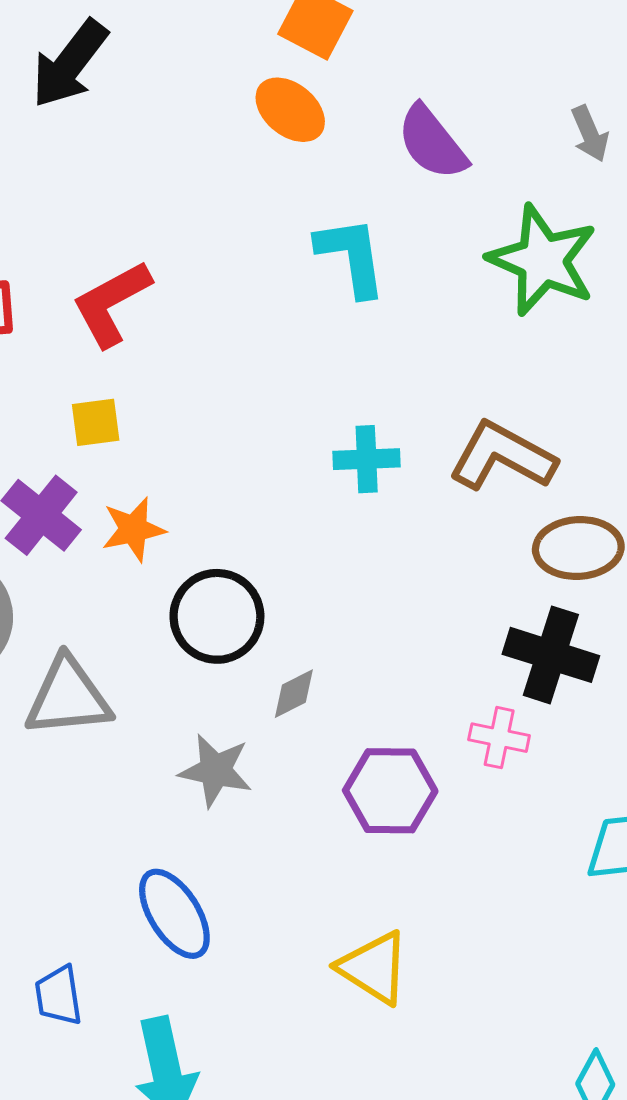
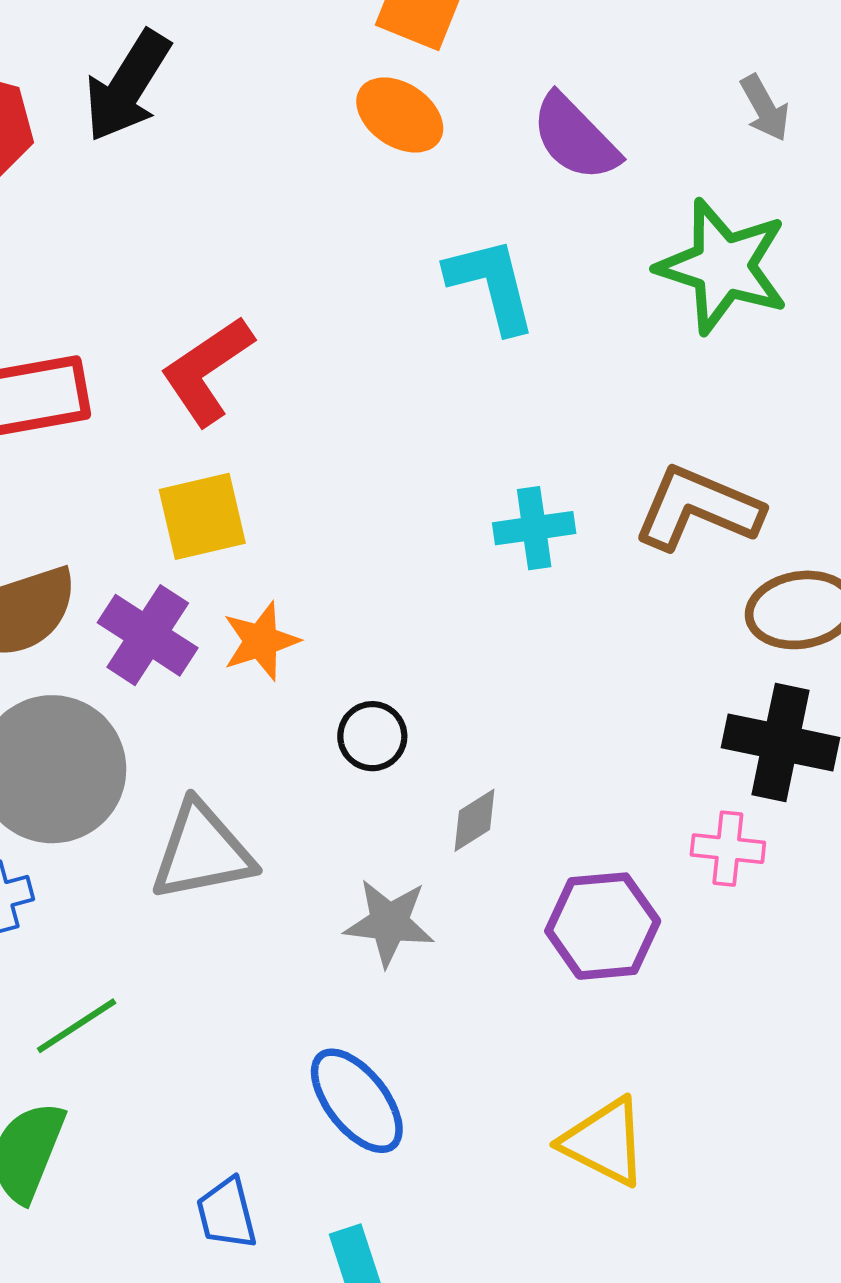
yellow square: (96, 422) -> (202, 516), size x1.4
black circle: (217, 616) -> (372, 736), size x0.6

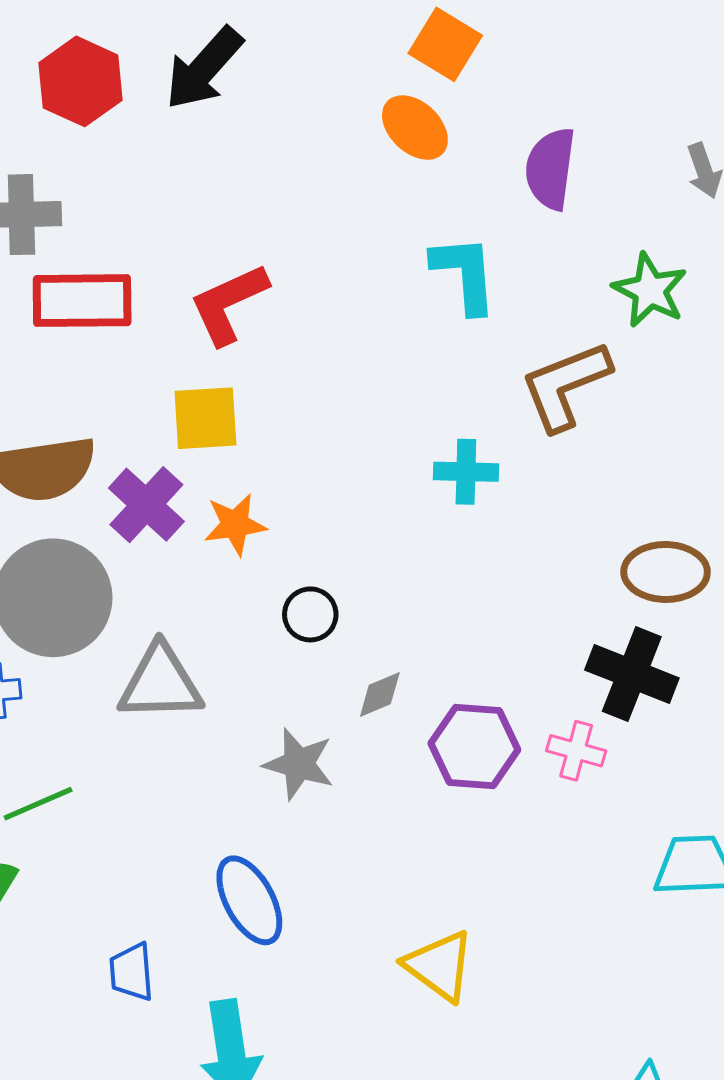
purple semicircle: (575, 137) -> (550, 169), turned 42
green star: (723, 266) -> (650, 290), size x0.7
brown L-shape: (698, 508) -> (565, 386), moved, turned -54
purple hexagon: (603, 926) -> (474, 746), moved

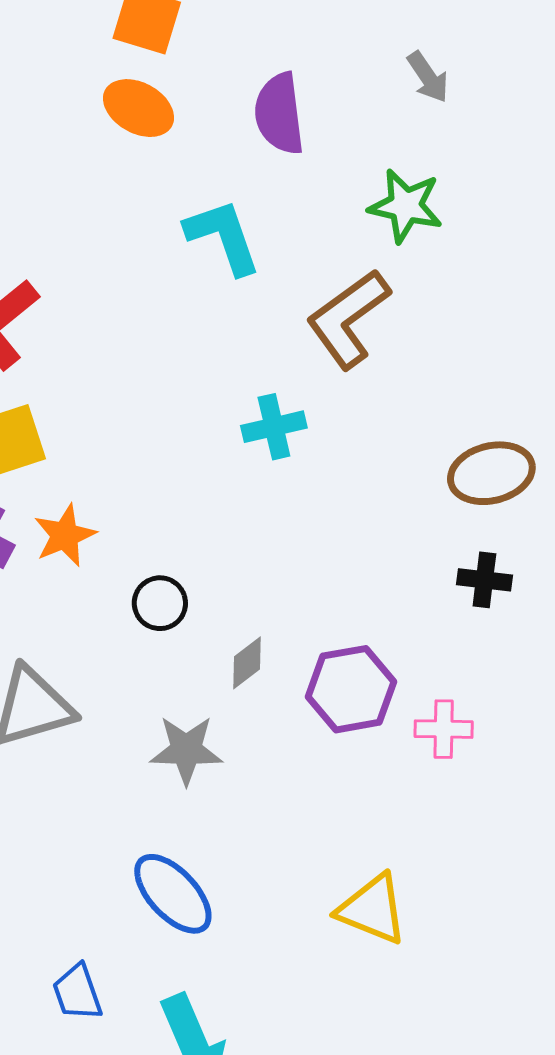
black cross: (632, 674) -> (484, 580), size x0.6
pink cross: (576, 751) -> (444, 729), moved

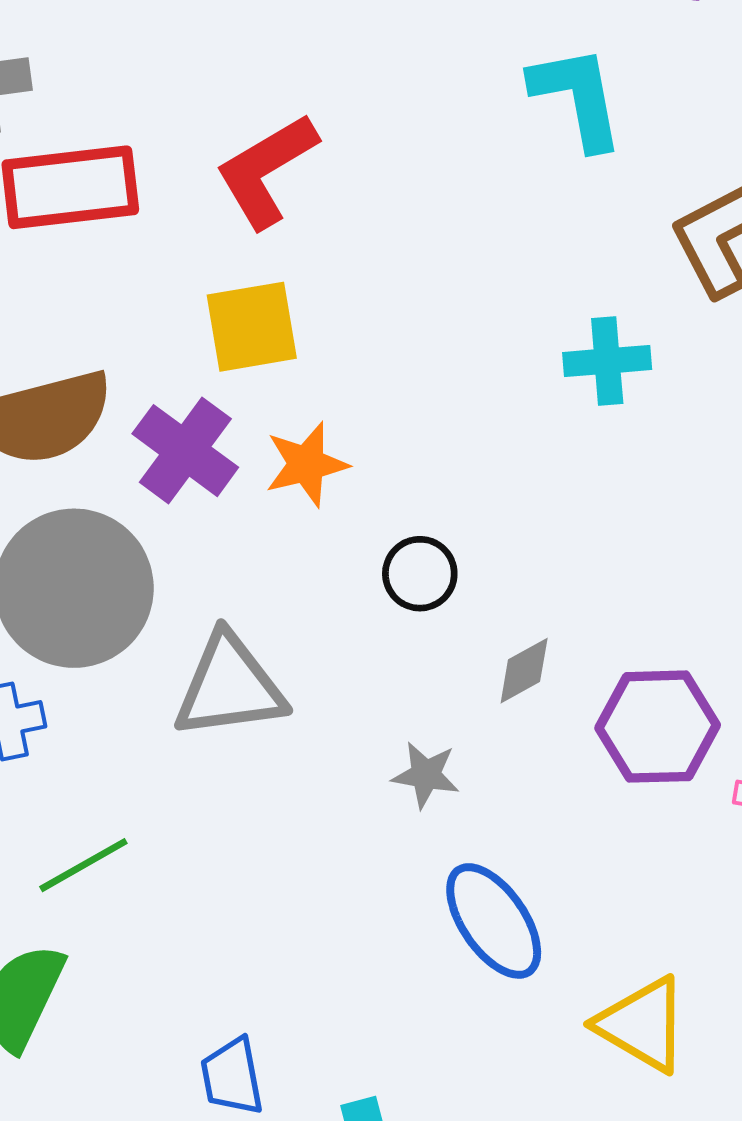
gray star: (186, 750) -> (426, 775), size x0.7
blue ellipse: (173, 894) -> (494, 921), moved

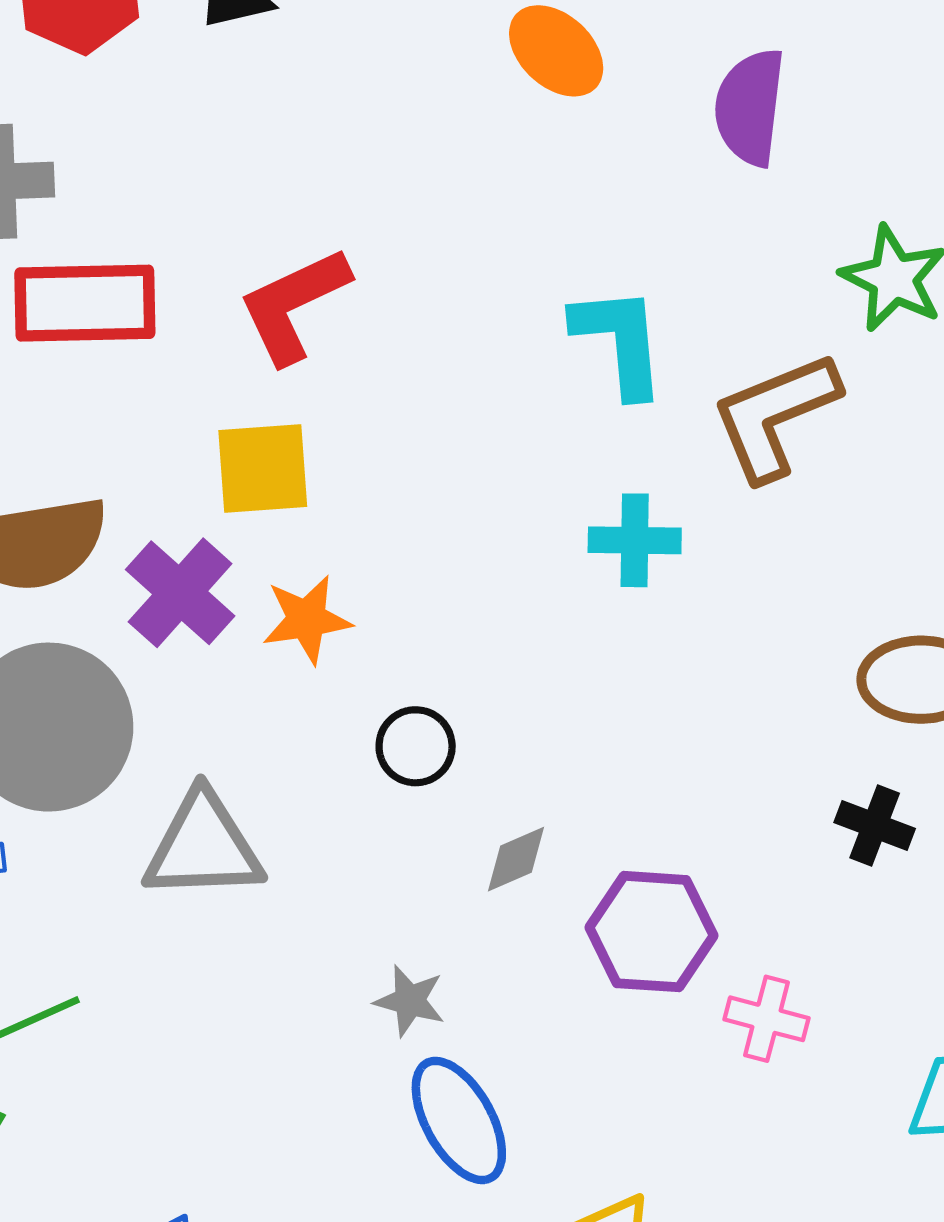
cyan L-shape: (577, 97) -> (620, 341), moved
gray star: (426, 775) -> (410, 1001), moved

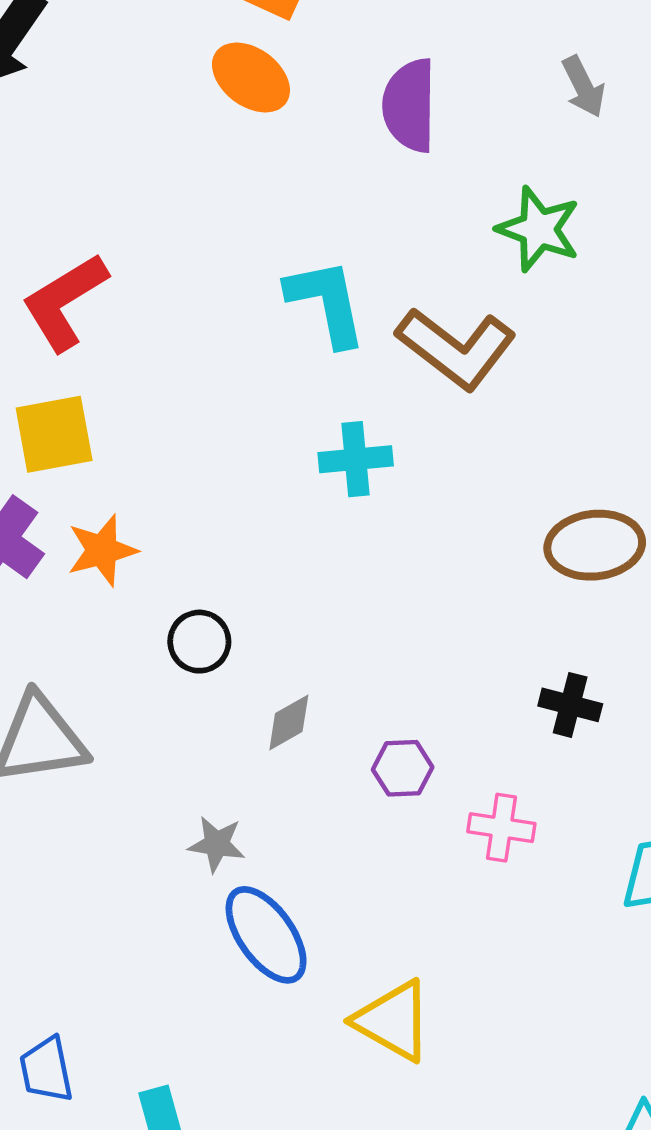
brown L-shape: (775, 416) -> (456, 348), turned -114
black cross: (875, 826) -> (570, 705), moved
purple hexagon: (651, 932) -> (403, 768), size x0.6

